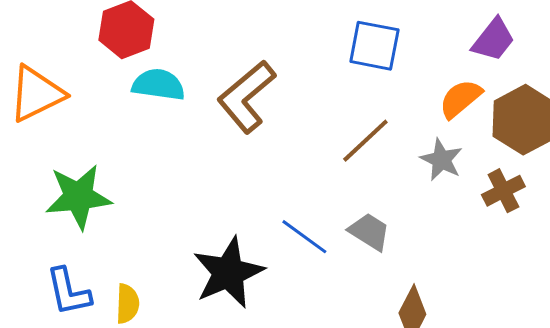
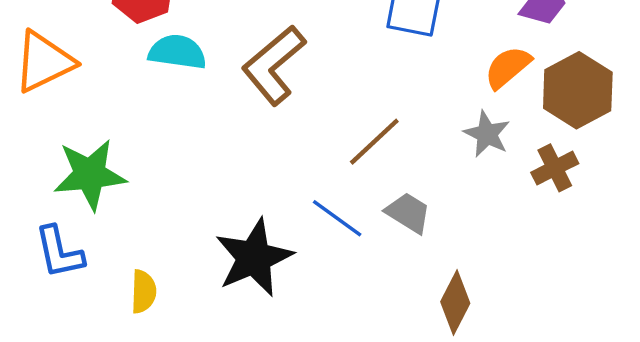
brown line: (365, 141) -> (374, 142), moved
blue L-shape: (68, 292) -> (59, 252), moved

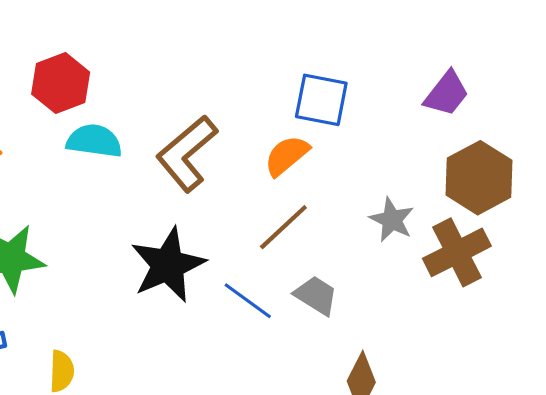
orange semicircle: (508, 67) -> (287, 156), moved
brown cross: (555, 168) -> (457, 252), size x1.5
black star: (254, 258) -> (168, 265), moved

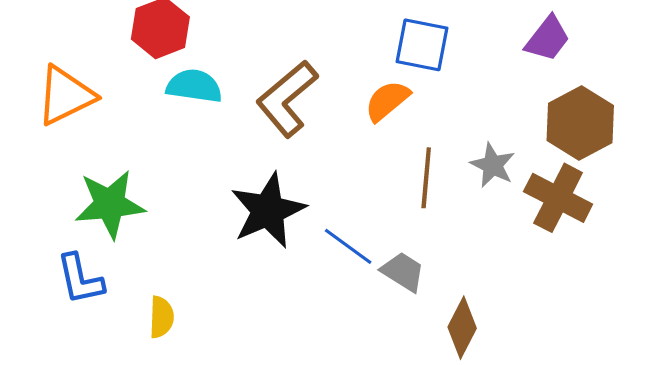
brown line: (283, 227) -> (426, 178), moved, turned -42
brown cross: (457, 252) -> (558, 198), turned -36
gray trapezoid: (316, 295) -> (403, 272), moved

